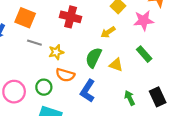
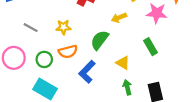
gray line: (34, 43) -> (31, 28), moved
yellow triangle: (116, 65) -> (123, 63), moved
orange semicircle: (65, 75) -> (68, 52), turned -42

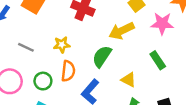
yellow arrow: (119, 18) -> (122, 31), size x1.5
orange semicircle: (68, 52) -> (68, 71), turned -66

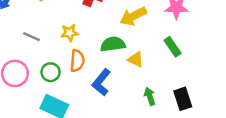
green semicircle: (102, 56) -> (113, 44), turned 50
yellow triangle: (129, 80) -> (136, 59), moved

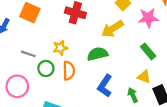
yellow triangle: (136, 59) -> (144, 77), moved
green circle: (51, 72) -> (46, 68), moved
blue L-shape: (101, 82) -> (105, 86), moved

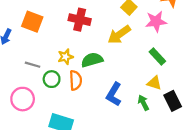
green semicircle: (98, 54) -> (92, 60), moved

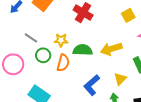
yellow arrow: (119, 35) -> (111, 49), moved
yellow triangle: (154, 83) -> (120, 79), moved, turned 40

